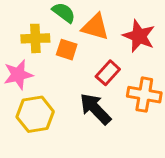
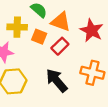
red rectangle: (108, 73) -> (60, 46), moved

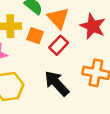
orange triangle: (61, 22) -> (58, 18), turned 30

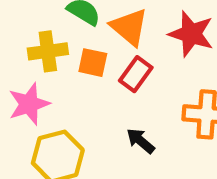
black arrow: (57, 83) -> (141, 141), size x0.6

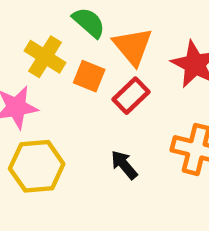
yellow cross: (48, 51) -> (45, 57), turned 30

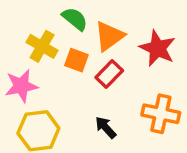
orange triangle: (133, 46) -> (109, 36), turned 36

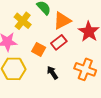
orange square: (76, 60) -> (39, 49), moved

